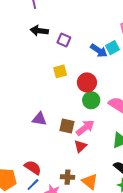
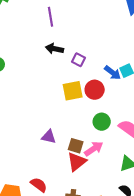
yellow square: (60, 71) -> (73, 91), size x1.5
red circle: (87, 82) -> (95, 90), moved
red triangle: (80, 146) -> (77, 162), moved, size x1.5

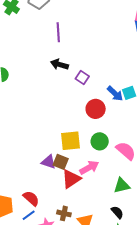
yellow square: (73, 91) -> (71, 141), moved
purple triangle: (49, 137) -> (49, 162), moved
brown square: (76, 146) -> (61, 162), moved

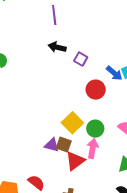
yellow square: (71, 141) -> (72, 123), turned -35
green circle: (100, 141) -> (95, 129), moved
pink arrow: (89, 168) -> (93, 148), turned -48

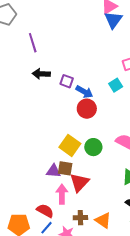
blue arrow: (114, 73) -> (84, 92), moved
pink arrow: (93, 148) -> (62, 194), moved

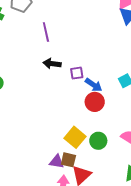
purple square: (67, 81) -> (77, 73), turned -32

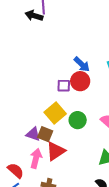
black arrow: (52, 64) -> (34, 16), moved
purple square: (77, 73) -> (64, 86), moved

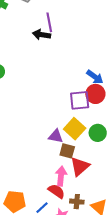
purple square: (64, 86) -> (80, 100), size x1.5
purple triangle: (33, 134) -> (56, 136), moved
red semicircle: (16, 171) -> (56, 191), moved

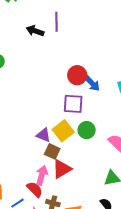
black arrow: (42, 35) -> (35, 31), moved
red circle: (95, 94) -> (77, 75), moved
green circle: (98, 133) -> (87, 130), moved

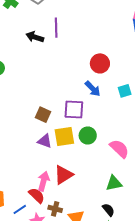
red circle: (77, 75) -> (100, 63), moved
yellow square: (63, 131) -> (64, 137), turned 30
brown square: (52, 151) -> (43, 115), moved

